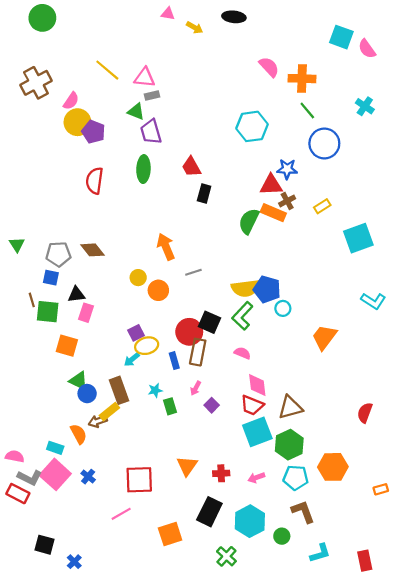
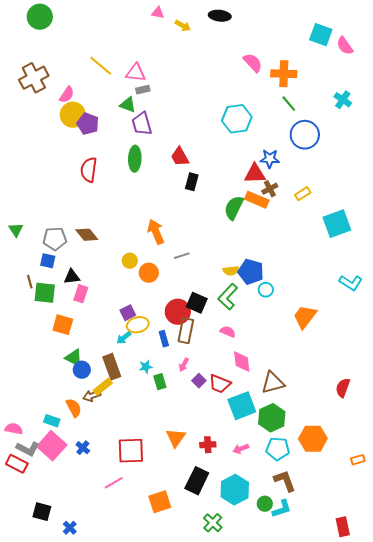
yellow semicircle: (246, 288) -> (231, 271), size x0.6
red trapezoid: (252, 405) -> (220, 384), moved
cyan L-shape: (320, 553) -> (282, 509), moved

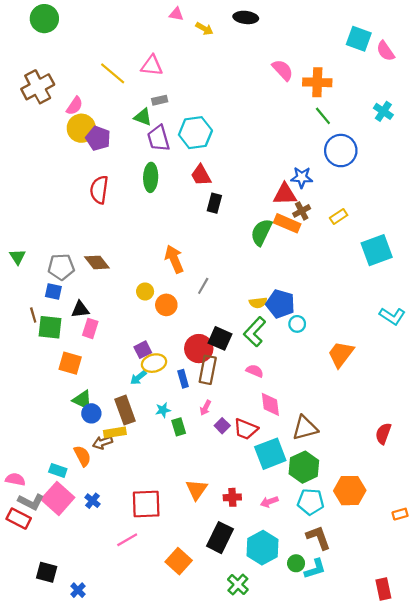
pink triangle: (136, 73) -> (152, 66), moved
cyan hexagon: (237, 119) -> (195, 133), moved
gray line: (182, 256) -> (203, 286), turned -42
yellow rectangle: (103, 387) -> (115, 432), turned 30
orange square: (160, 502) -> (179, 561), turned -30

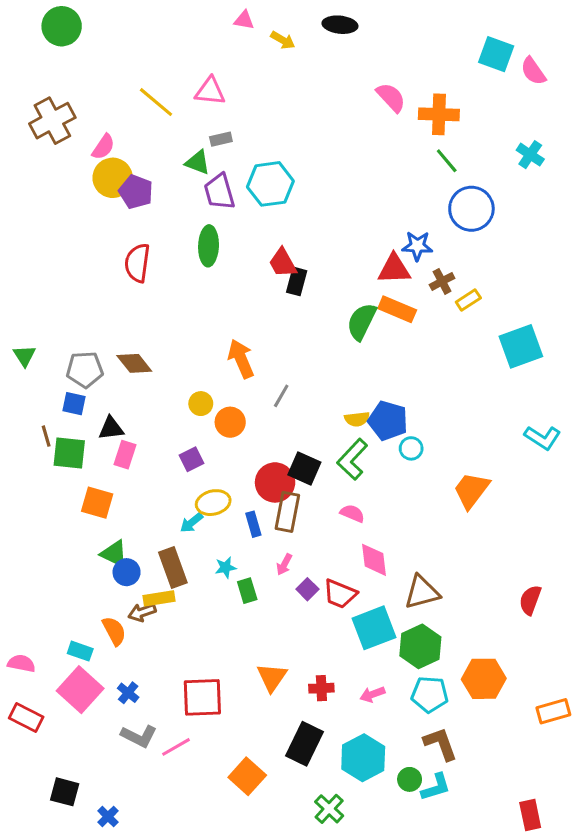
red trapezoid: (201, 175) -> (283, 263), moved
brown cross: (302, 211) -> (442, 281), moved
purple square: (143, 350) -> (192, 459), moved
gray L-shape: (31, 502) -> (139, 736), moved
orange rectangle: (400, 514) -> (553, 711), size x1.5

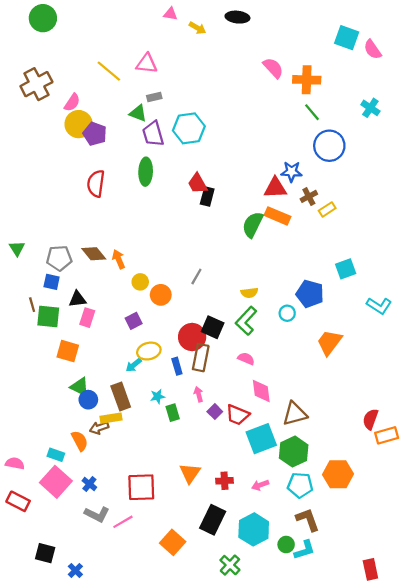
cyan square: (521, 346) -> (346, 269), moved, size x0.7
orange arrow: (241, 359) -> (119, 259), moved, size x0.7
blue pentagon: (388, 421) -> (310, 294), moved
pink arrow: (284, 564) -> (199, 394), turned 136
orange rectangle: (553, 711) -> (387, 435), moved

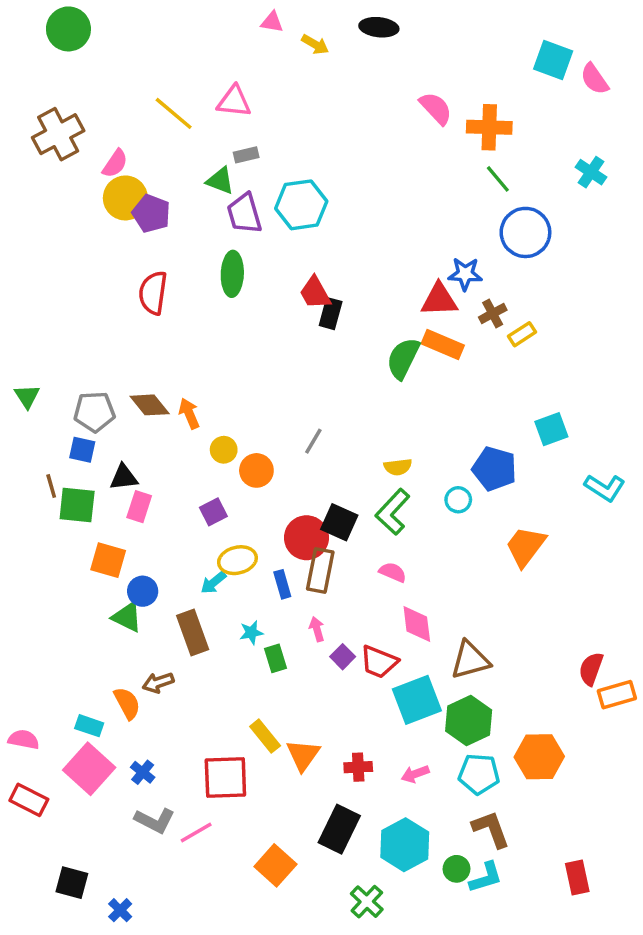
blue circle: (88, 400) -> (143, 591), moved
yellow rectangle: (111, 418) -> (265, 736), moved, turned 60
red rectangle: (370, 569) -> (577, 877), moved

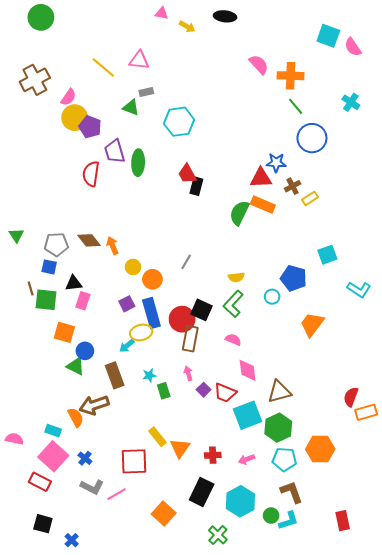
purple trapezoid: (244, 213) -> (115, 151), moved
blue rectangle: (282, 584) -> (151, 313), moved, size x1.8
brown arrow: (158, 683) -> (94, 405), size x1.6
red rectangle: (29, 800) -> (40, 482), moved

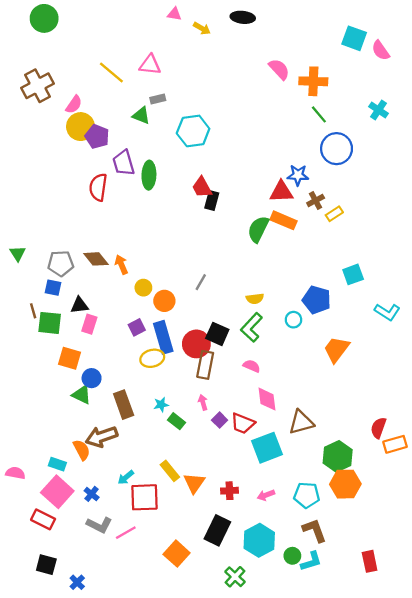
cyan arrow: (127, 346) -> (126, 477), moved
green rectangle: (164, 391) -> (177, 421), turned -35
green hexagon: (278, 428) -> (338, 456), moved

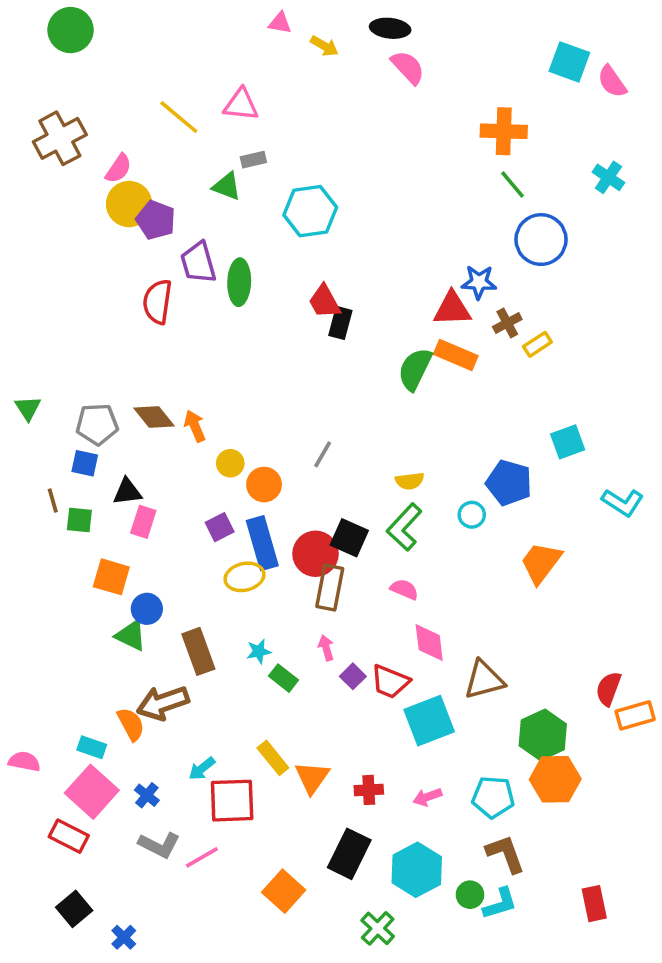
pink semicircle: (279, 69) -> (408, 67), moved
green square: (50, 323) -> (79, 520), size x0.7
black square: (46, 565) -> (74, 909), turned 35

